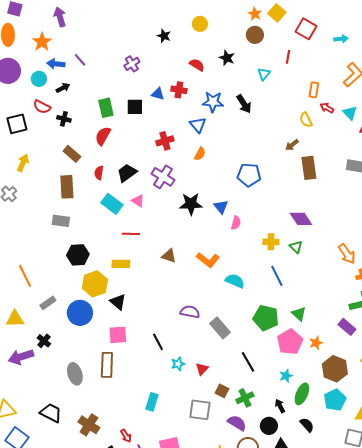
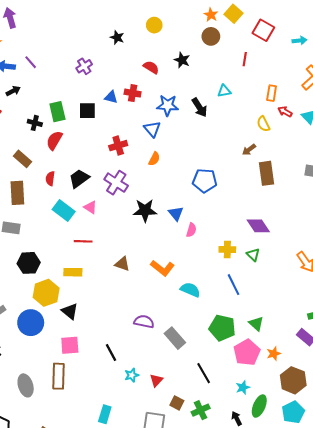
cyan triangle: (264, 74) -> (224, 91), moved, turned 40
black cross: (64, 119) -> (35, 123), moved

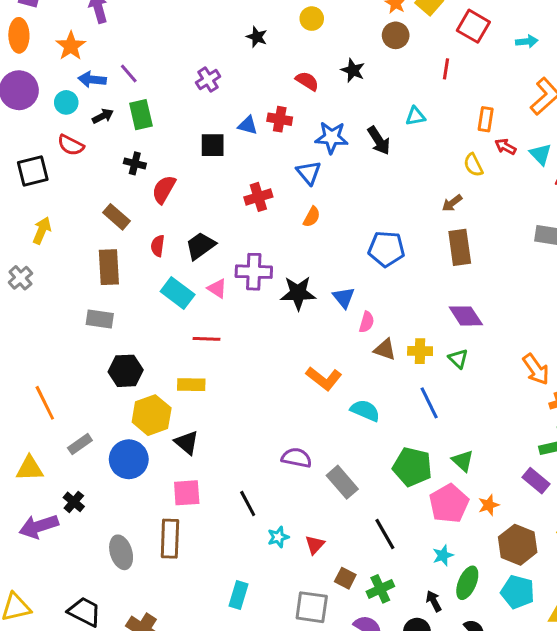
green rectangle: (57, 112) -> (141, 115), moved
brown rectangle: (266, 173) -> (460, 247), moved
purple cross: (116, 183) -> (254, 272), moved, turned -30
brown triangle: (122, 264) -> (385, 349), moved
cyan pentagon: (293, 412) -> (518, 592), turned -30

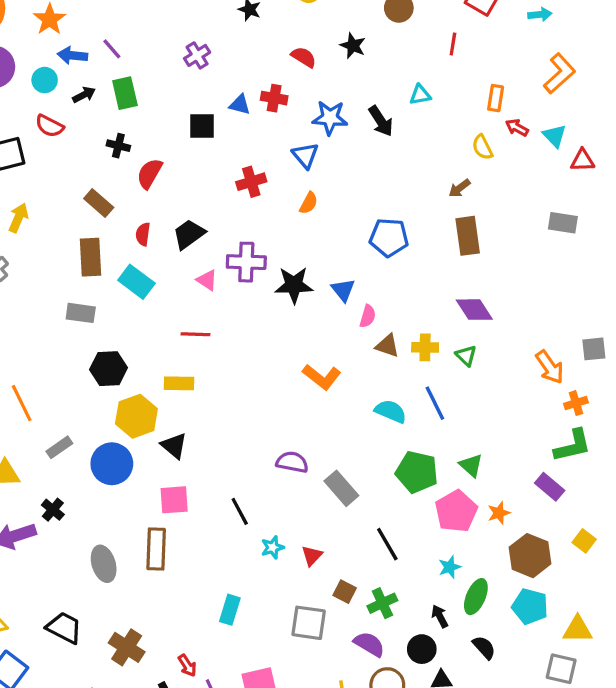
cyan rectangle: (178, 293) -> (136, 282), moved
cyan semicircle: (365, 410) -> (391, 411), moved

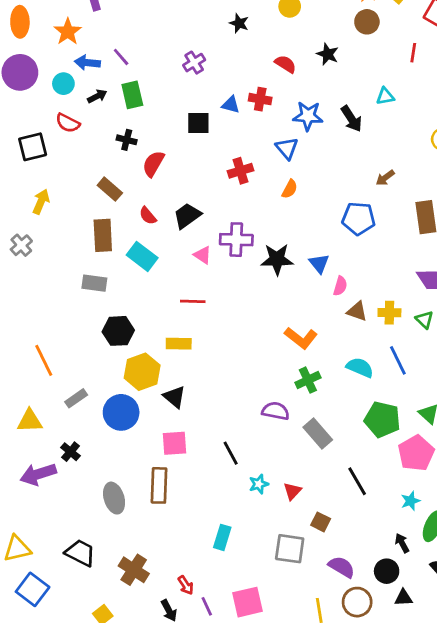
brown arrow: (459, 188) -> (385, 178), moved
red semicircle: (143, 234) -> (148, 216), turned -48
green cross: (382, 603) -> (308, 380), moved

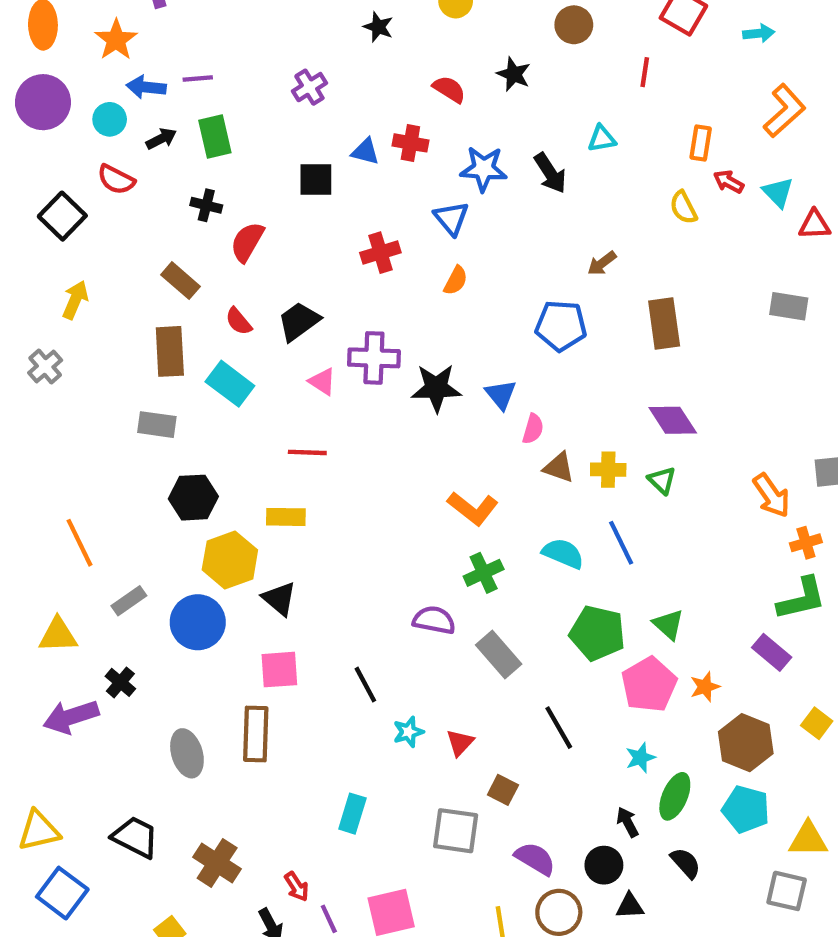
purple line: (121, 57) -> (198, 79), turned -54
black square: (33, 147) -> (62, 216), turned -32

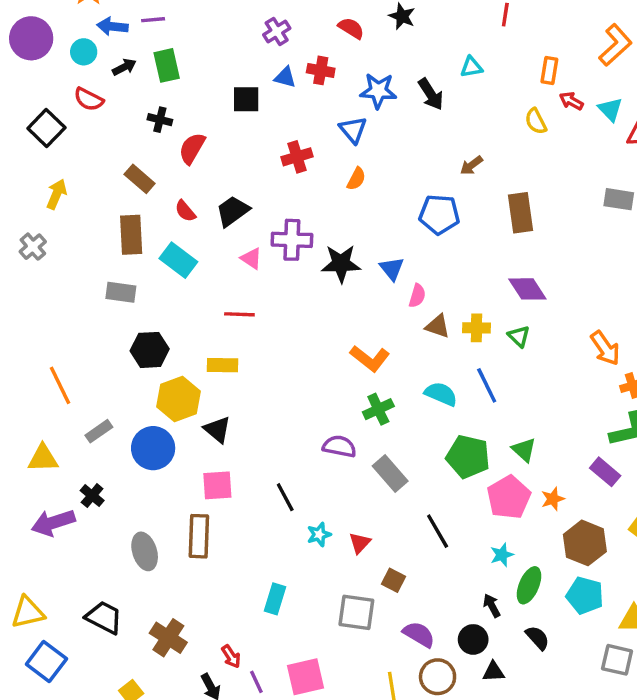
purple cross: (309, 87) -> (277, 32), moved

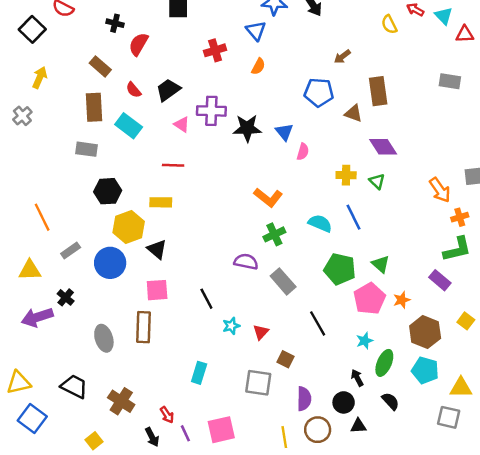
brown triangle: (438, 326) -> (353, 113), moved
purple semicircle: (419, 634) -> (304, 399), turned 60

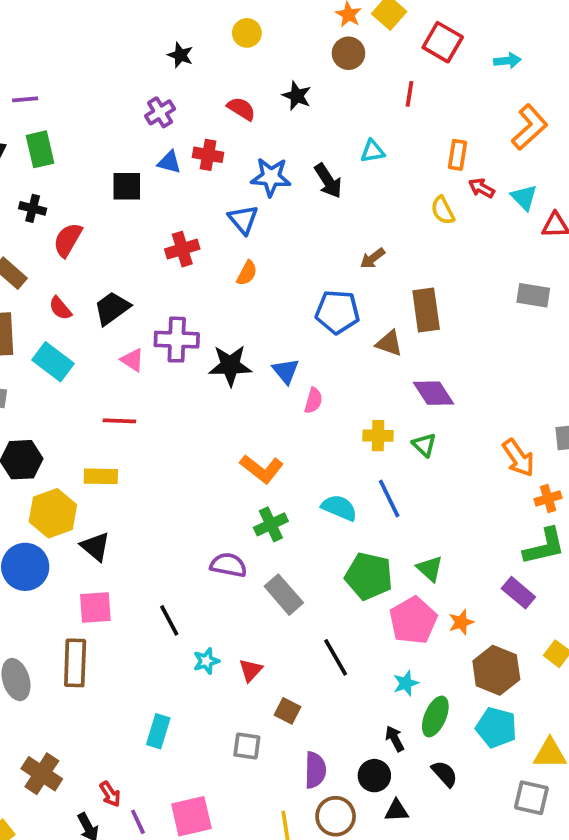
gray square: (258, 383) -> (247, 746), size x0.7

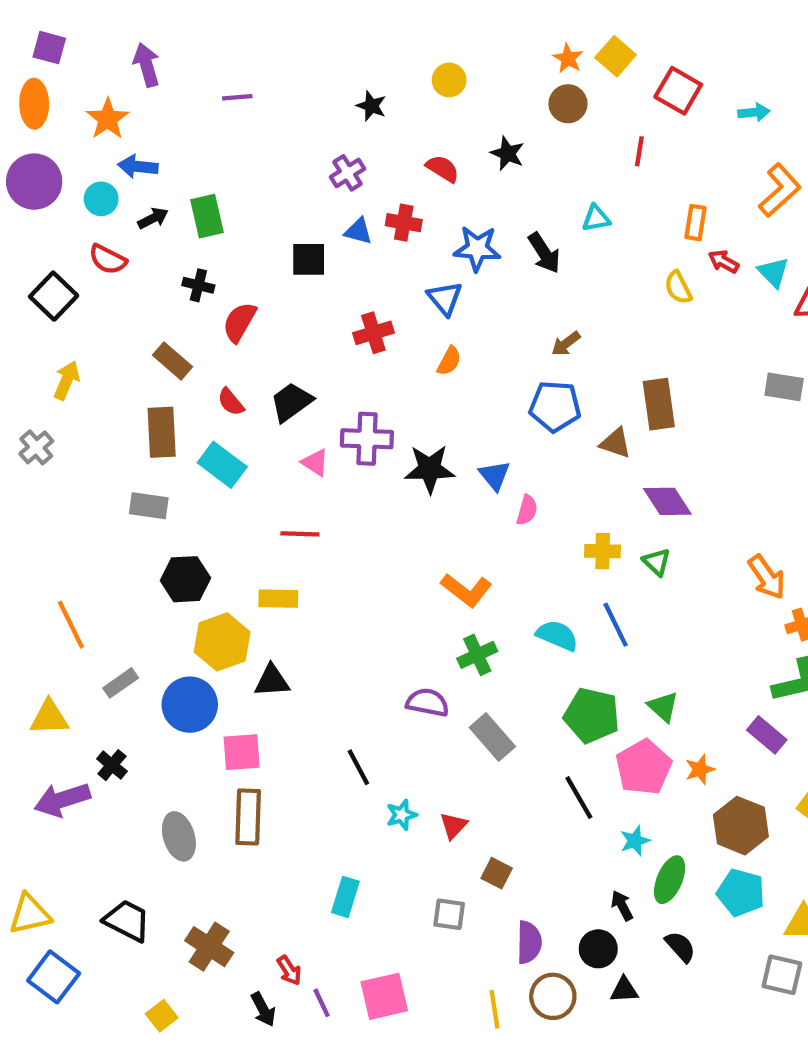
purple line: (25, 99) -> (237, 97), moved
brown arrow: (373, 258) -> (566, 344), moved
black triangle: (95, 547) -> (272, 681), turned -44
pink square: (95, 607) -> (242, 752), moved
black line: (336, 657) -> (579, 798), moved

